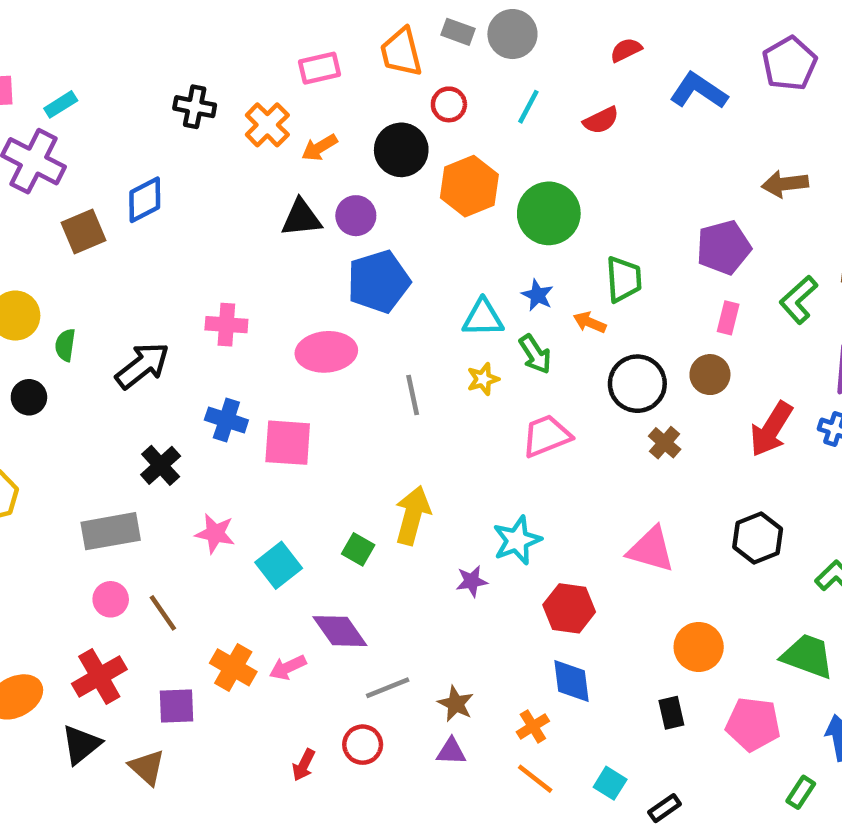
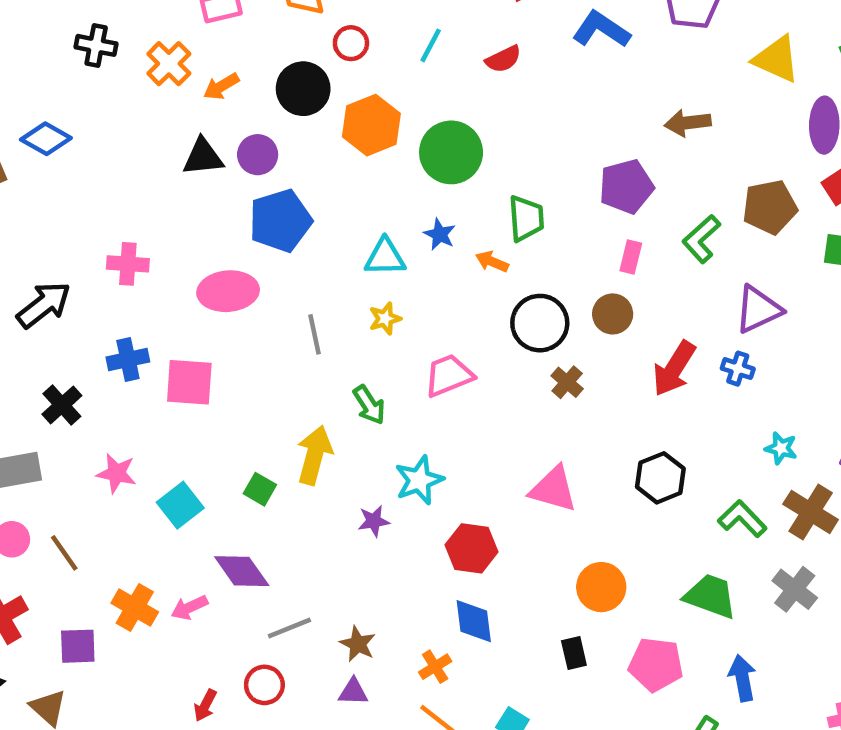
blue diamond: (145, 200) -> (46, 139), turned 57
green arrow: (535, 354) -> (369, 405), moved
blue cross: (226, 420) -> (128, 359), turned -30

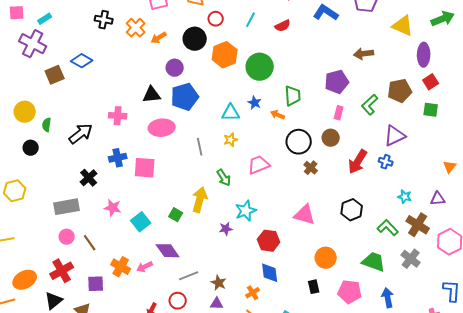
black triangle: (203, 157) -> (152, 95), moved

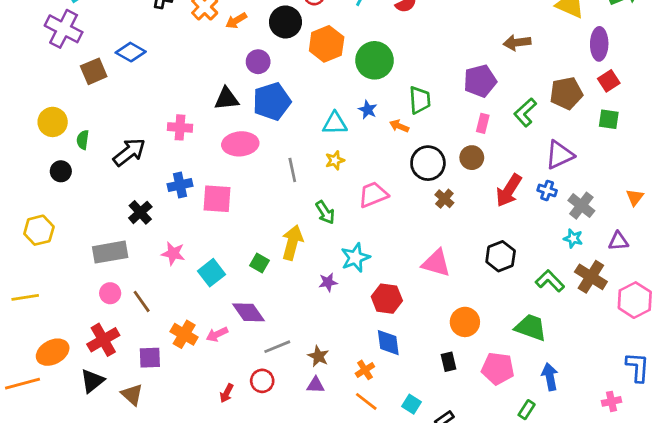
gray cross: (411, 259) -> (581, 206), moved

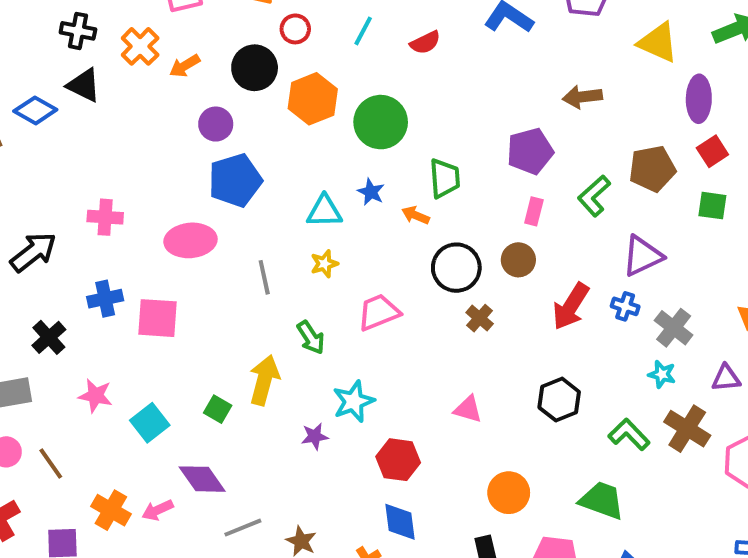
black triangle: (227, 99) -> (84, 85), moved, turned 32
pink triangle: (436, 263) -> (468, 409), size x0.7

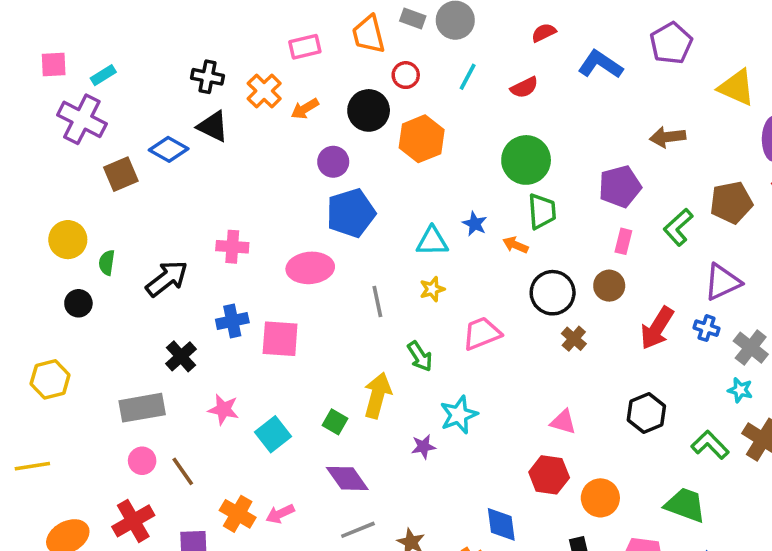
green circle: (381, 122) -> (526, 160), moved
red hexagon: (398, 460) -> (549, 475), moved
purple diamond: (202, 479) -> (347, 478), moved

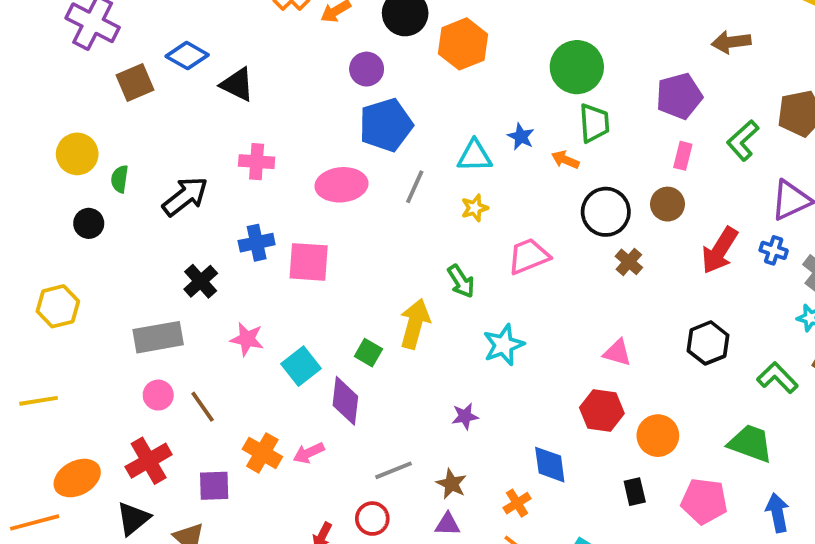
black triangle: (213, 126) -> (237, 84), moved
gray line: (377, 302) -> (415, 187), moved, turned 36
purple star: (423, 447) -> (465, 416), moved
purple diamond: (347, 478) -> (345, 401), moved, turned 42

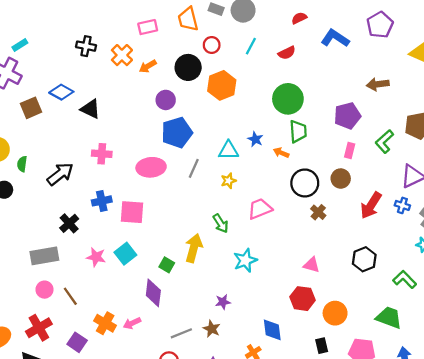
cyan square: (301, 366) -> (125, 254), moved
brown star: (451, 484) -> (212, 329), moved
purple square: (214, 486) -> (77, 342), turned 36

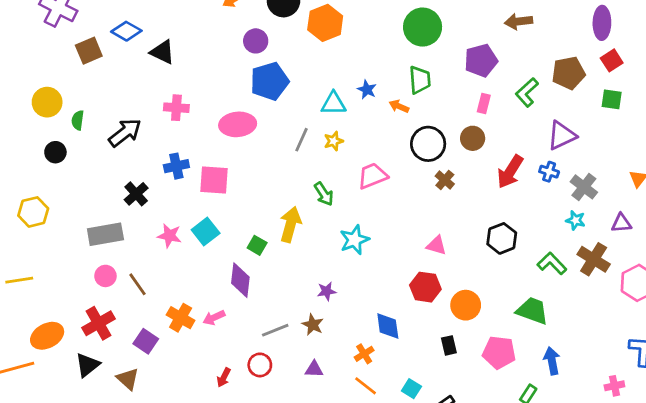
green circle: (288, 99) -> (423, 27), moved
gray line: (194, 168) -> (302, 140), moved

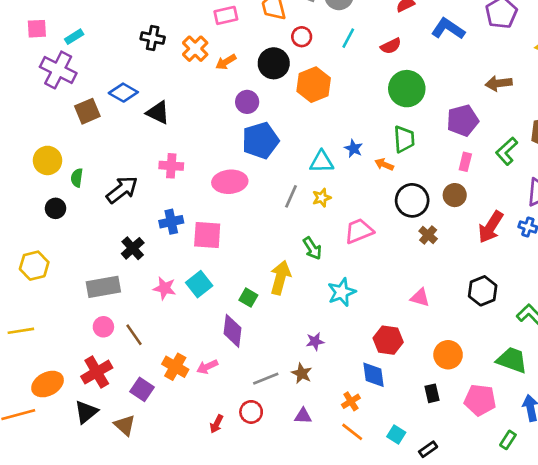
red hexagon: (425, 287) -> (388, 340), moved

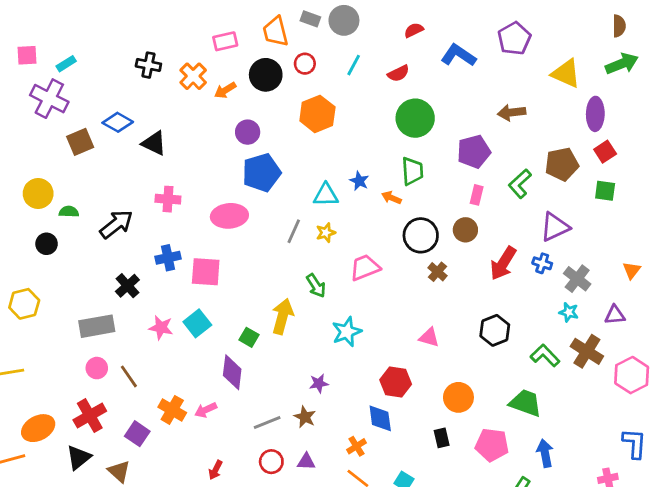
black circle: (274, 63) -> (266, 75), moved
green semicircle: (77, 178) -> (69, 212), turned 84
red circle: (251, 412) -> (271, 462), moved

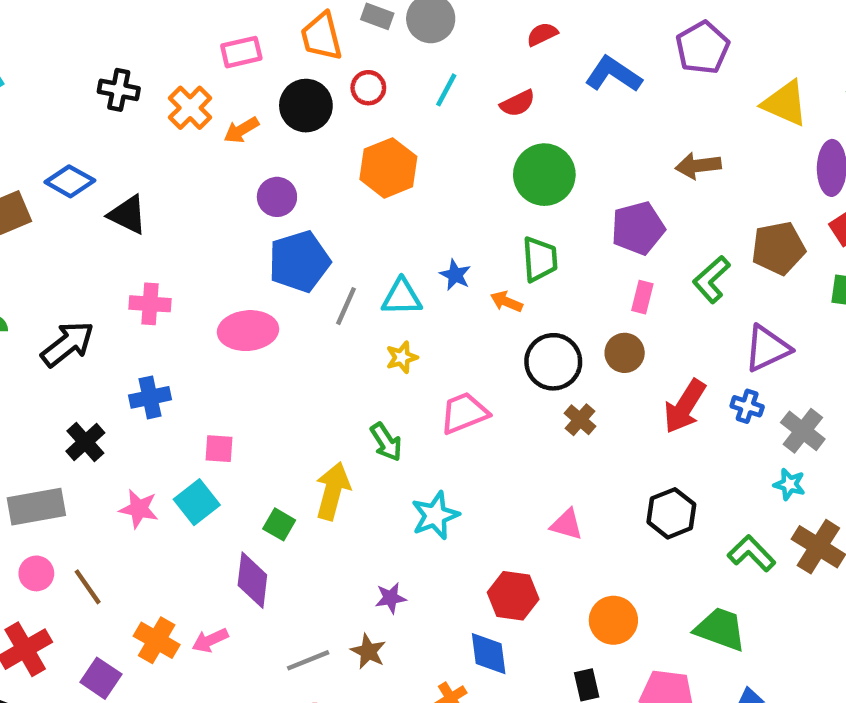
gray line: (294, 231) -> (346, 306), moved
pink square: (206, 272) -> (219, 449), moved, size x0.6

